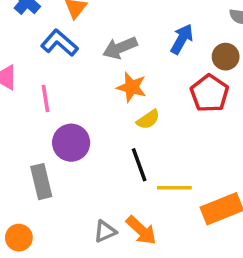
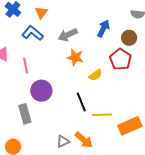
yellow semicircle: (148, 120) -> (95, 75), moved

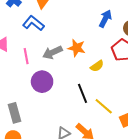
gray arrow: (68, 35) -> (52, 52), moved
gray rectangle: (25, 114) -> (15, 113), moved
yellow line: (102, 115) -> (104, 106), turned 42

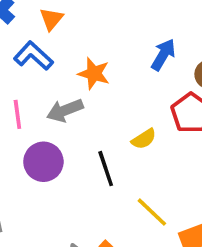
orange star: (77, 48) -> (94, 74), moved
black line: (82, 93) -> (106, 169), moved

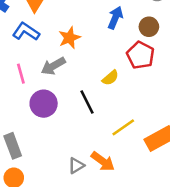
orange star: (94, 74) -> (69, 38), turned -30
yellow line: (152, 212) -> (123, 127), turned -70

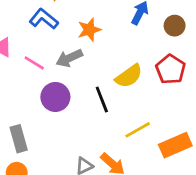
red pentagon: (140, 55) -> (171, 69), moved
pink line: (21, 74) -> (34, 63), turned -48
yellow semicircle: (110, 78) -> (129, 76), size x1.5

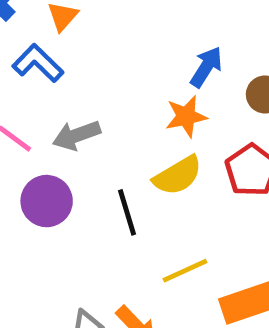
orange star: (89, 30) -> (186, 116), moved

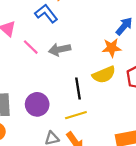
purple circle: (47, 201) -> (37, 104), moved
yellow line: (185, 271) -> (76, 115), moved

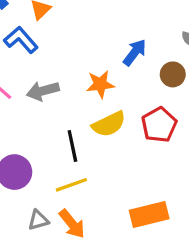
orange star: (112, 48) -> (100, 84), moved

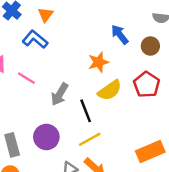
blue arrow: (135, 52) -> (120, 35), turned -66
gray arrow: (43, 91) -> (60, 94), moved, turned -35

